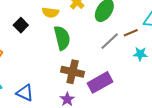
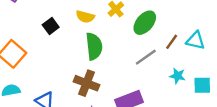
brown line: (131, 33) -> (172, 42), moved, turned -40
brown cross: (73, 72) -> (86, 83), moved

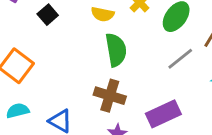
black square: (51, 26) -> (48, 15), moved

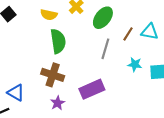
gray line: (180, 59) -> (105, 49), turned -36

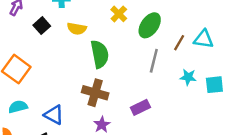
yellow semicircle: (49, 15) -> (77, 29), moved
purple rectangle: (92, 89) -> (140, 107), size x0.7

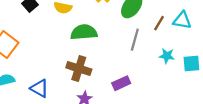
green semicircle: (100, 54) -> (84, 32), turned -85

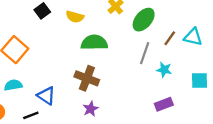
cyan star: (167, 56) -> (164, 70), moved
purple rectangle: (121, 83) -> (164, 104), moved

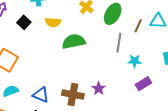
cyan star: (164, 70) -> (135, 61), moved
brown cross: (87, 78) -> (73, 95), moved
purple star: (91, 109) -> (99, 88), moved

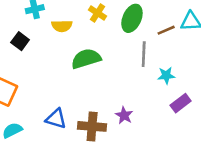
yellow semicircle: (53, 22) -> (62, 26), moved
brown line: (138, 26) -> (166, 30), turned 48
blue triangle: (41, 95) -> (56, 119), moved

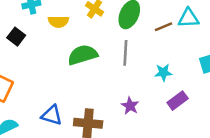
gray line: (144, 54) -> (125, 53), moved
purple star: (124, 115) -> (130, 106), moved

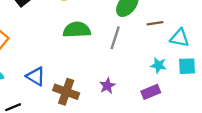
cyan triangle: (188, 18) -> (180, 38), moved
cyan star: (163, 72) -> (159, 65), moved

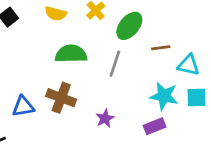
cyan star: (159, 65) -> (164, 96), size x1.5
blue triangle: (36, 76) -> (23, 106), turned -42
brown cross: (66, 92) -> (61, 98), moved

